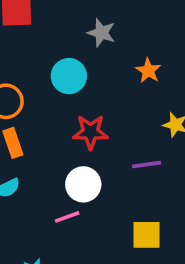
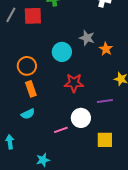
gray star: (101, 33) -> (87, 38), moved
white circle: (83, 184) -> (81, 118), moved

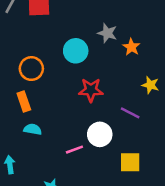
orange rectangle: (31, 89) -> (24, 101), moved
purple line: (105, 101) -> (130, 113), turned 35
cyan semicircle: (28, 114) -> (33, 129), turned -144

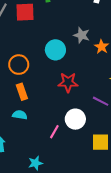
orange rectangle: (24, 101) -> (22, 92), moved
pink line: (74, 150) -> (54, 132), turned -40

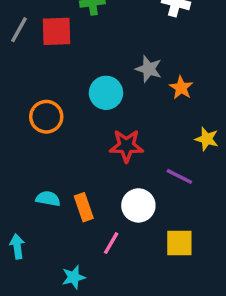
orange rectangle: (22, 92) -> (84, 207), moved
pink line: (54, 132) -> (111, 243), moved

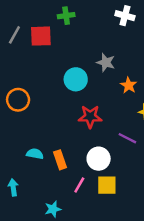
orange star: (181, 88) -> (129, 85), moved
orange circle: (46, 117) -> (18, 100), moved
yellow square: (179, 243) -> (107, 185), moved

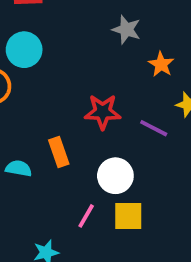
cyan circle: (76, 79) -> (24, 50), moved
purple line: (127, 138) -> (154, 128), moved
orange rectangle: (60, 160) -> (59, 152), moved

